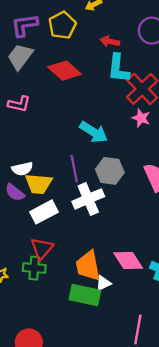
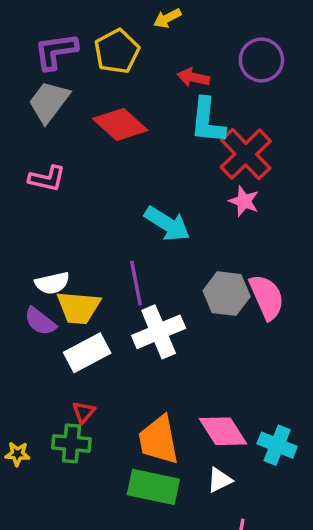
gray hexagon: (110, 171) -> (227, 294), moved
red triangle: (42, 249) -> (84, 412), size x0.6
white triangle: (103, 283) -> (220, 480), moved

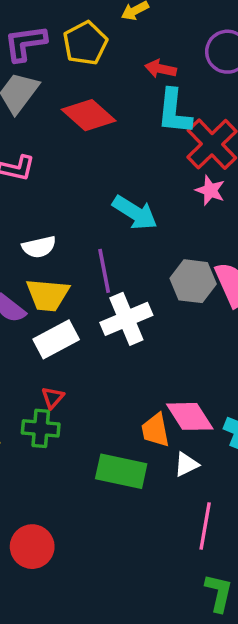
white semicircle: (52, 283) -> (39, 247), moved
orange trapezoid: (159, 440) -> (155, 430), moved, size x0.7

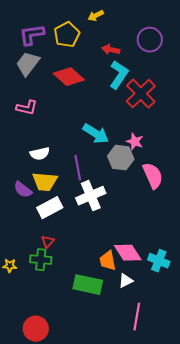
cyan L-shape: (174, 112) -> (119, 75), turned -152
pink star: (210, 190) -> (135, 142), moved
gray hexagon: (193, 281) -> (121, 158), moved

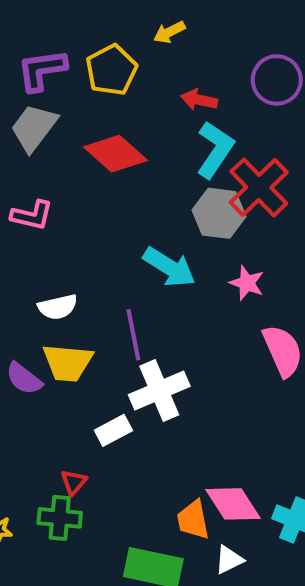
gray hexagon: (121, 158) -> (219, 213), moved
white rectangle: (50, 208) -> (113, 430), moved, size x0.7

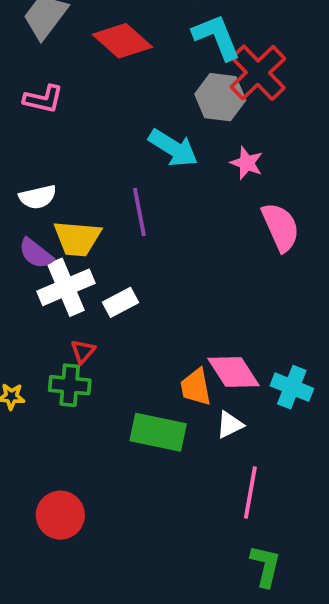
cyan L-shape: (215, 150) -> (217, 37), turned -56
white semicircle: (58, 307) -> (38, 197), moved
white cross: (159, 390) -> (66, 287), moved

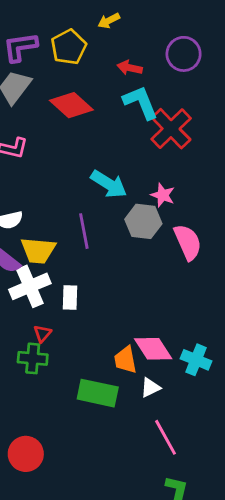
gray hexagon: (220, 97) -> (143, 221), moved
white rectangle: (121, 302) -> (70, 298), turned -60
pink line: (250, 492) -> (166, 437), turned -39

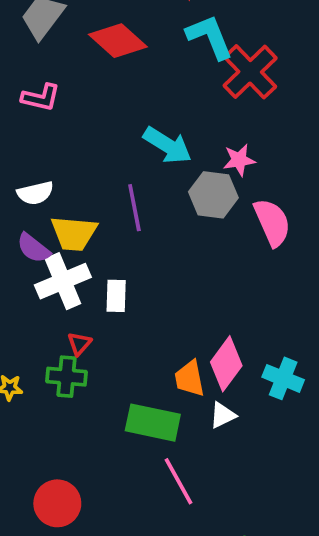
pink star: (163, 195) -> (239, 160), turned -30
pink diamond: (153, 349) -> (226, 364), turned 69
pink line: (166, 437) -> (179, 481), moved

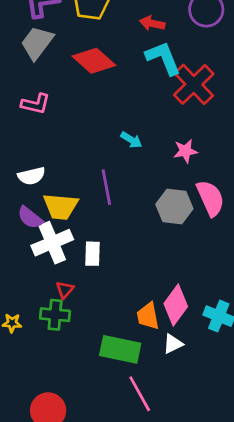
cyan arrow: (168, 145) -> (131, 140), size x0.6
gray hexagon: (213, 195) -> (174, 206), moved

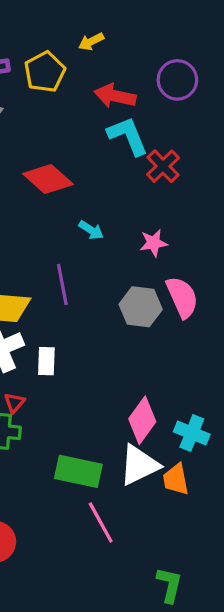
red arrow: (152, 23) -> (115, 96), size x1.4
red diamond: (94, 61) -> (48, 179), moved
red cross: (194, 84) -> (163, 166), size x0.7
orange trapezoid: (148, 316) -> (176, 479), moved
white triangle: (173, 344) -> (139, 465), size x1.8

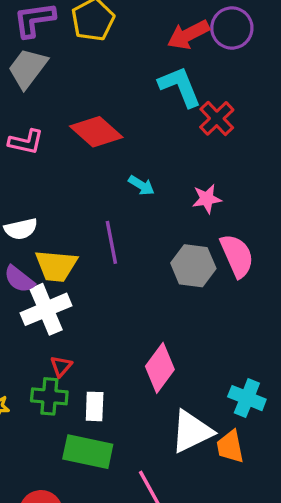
red arrow: (115, 96) -> (188, 35), moved, turned -39
white rectangle: (46, 361) -> (95, 406), moved
pink diamond: (142, 420) -> (160, 368), moved
green rectangle: (78, 471) -> (88, 452), moved

